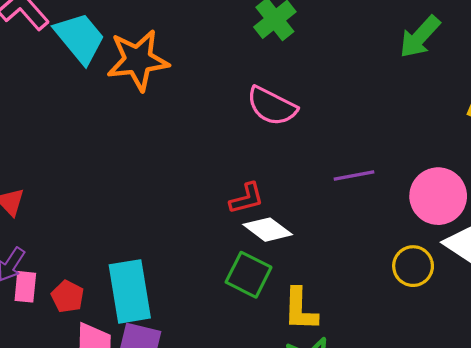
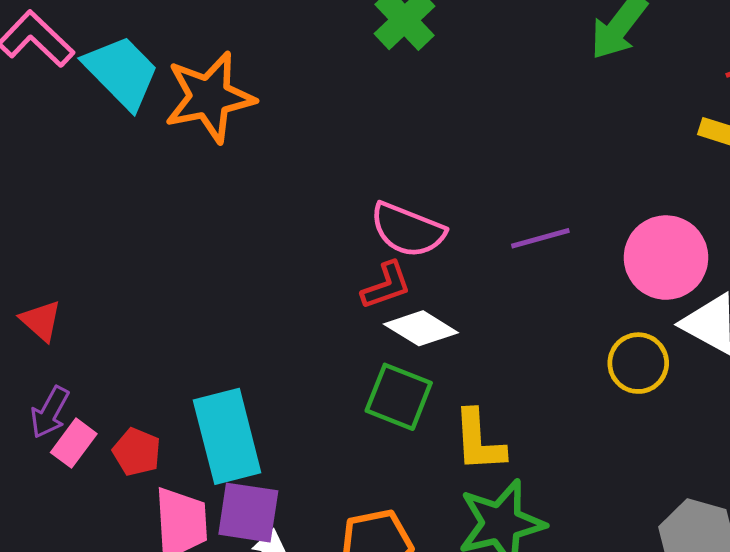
pink semicircle: (272, 106) -> (408, 230), moved
pink rectangle: (25, 287) -> (74, 443), turned 36

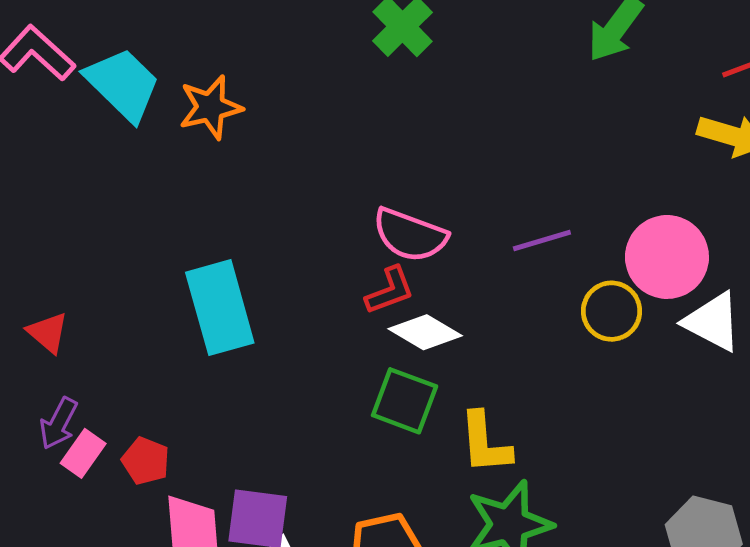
orange star: (209, 97) -> (210, 107), size x0.7
yellow circle: (638, 363) -> (612, 311), moved
cyan rectangle: (227, 436) -> (220, 308), moved

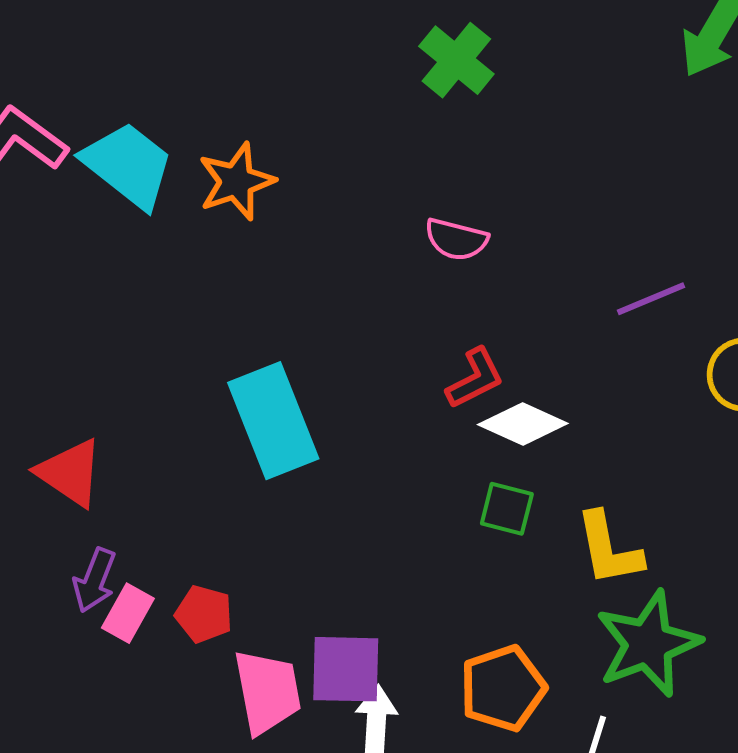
pink semicircle: (410, 235) -> (456, 239), moved, size x0.7
red triangle: (48, 333) -> (70, 473), size x1.4
green square: (405, 401) -> (507, 509), size x0.7

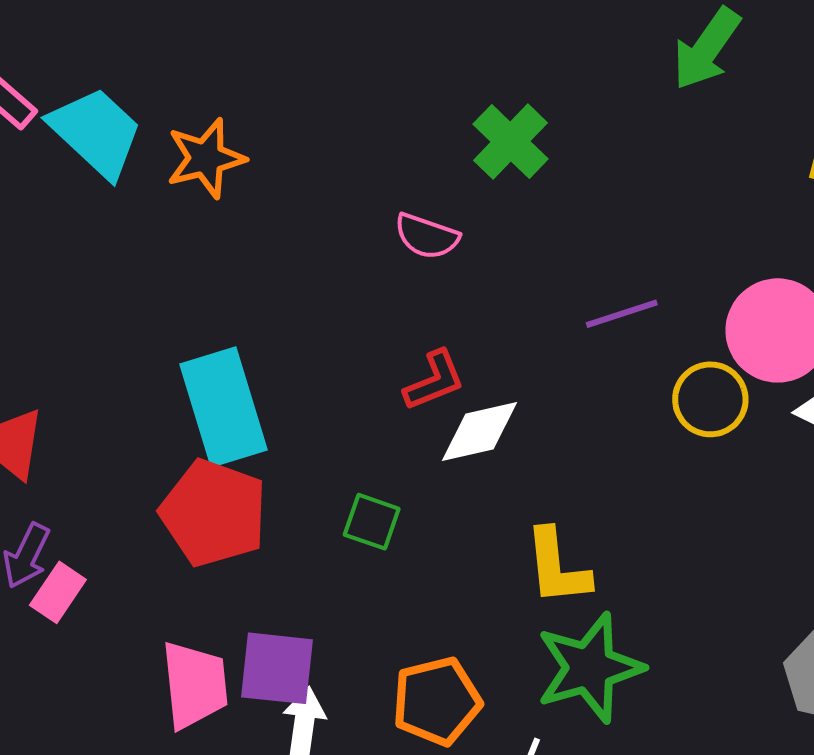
green cross: (456, 60) -> (511, 142), moved
white diamond: (523, 424) -> (479, 431), turned -42
green square: (507, 509) -> (372, 522), moved
red pentagon: (204, 614) -> (214, 513), moved, size x1.8

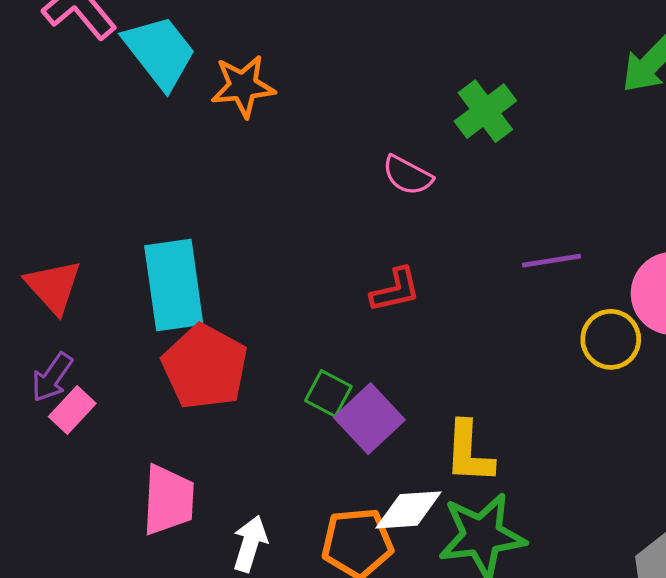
cyan rectangle: (223, 407) -> (174, 285), moved
white diamond: (479, 431) -> (409, 510), moved
purple square: (277, 668) -> (369, 419), moved, turned 32

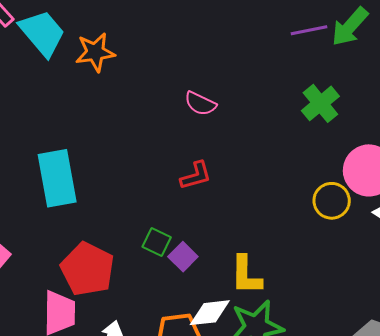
green cross: (485, 111) -> (320, 103), moved
purple line: (552, 261) -> (309, 30), moved
red pentagon: (205, 367) -> (87, 269), moved
purple square: (369, 419) -> (183, 257), size x0.7

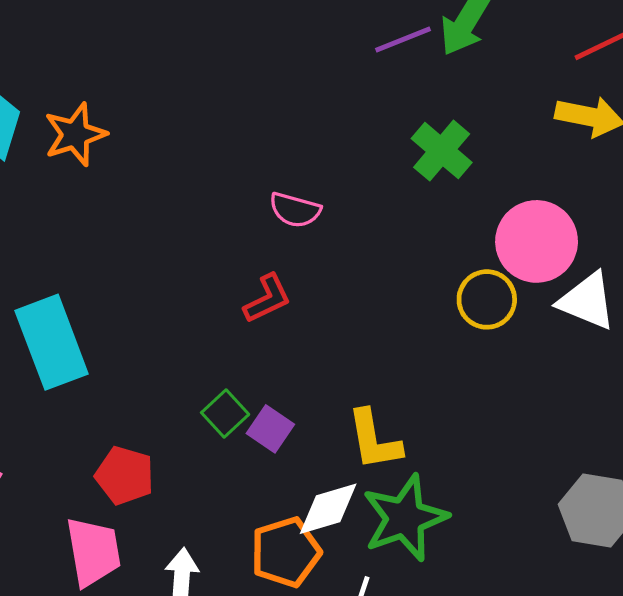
pink semicircle: (200, 104) -> (295, 210), moved
green square: (157, 242) -> (225, 414), turned 32
red pentagon: (87, 269) -> (125, 476), size x0.7

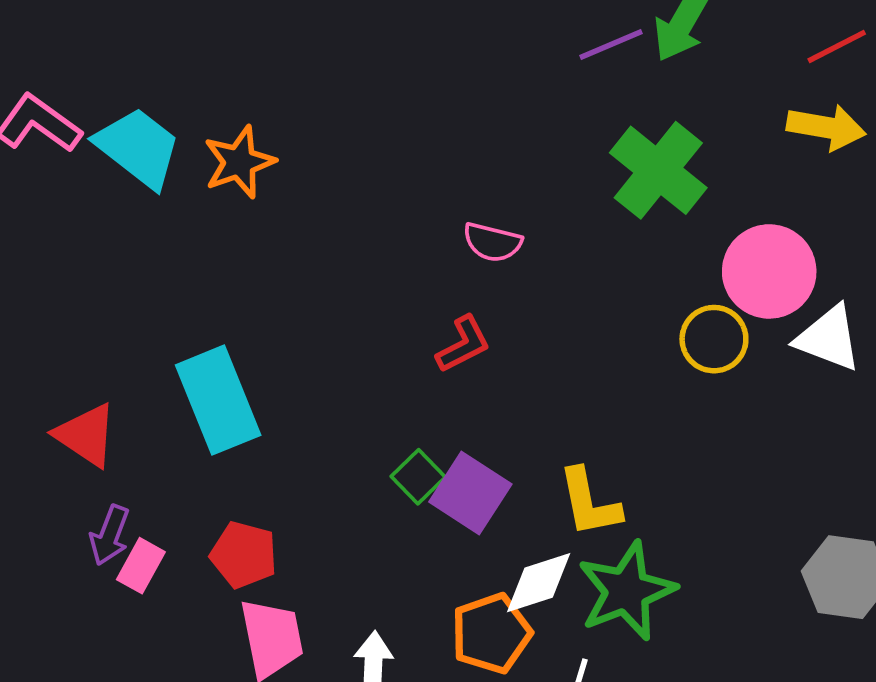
green cross: (442, 151) -> (658, 170), size x1.4
purple square: (270, 429) -> (470, 493), size x1.5
red pentagon: (125, 476) -> (244, 555), moved

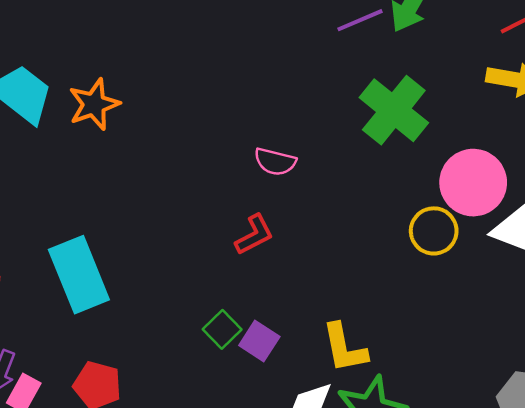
purple square: (470, 493) -> (259, 341), size x0.7

